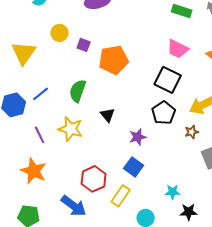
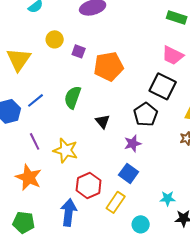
black pentagon: (164, 113) -> (146, 114), moved
yellow star: (71, 129) -> (66, 150), moved
blue arrow: (74, 206) -> (69, 212), turned -120

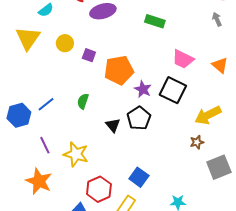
green rectangle: (177, 17) -> (155, 21), moved
yellow triangle: (19, 59) -> (28, 38), moved
green semicircle: (73, 97) -> (83, 101), size x0.7
black pentagon: (146, 114) -> (139, 118), moved
purple star: (133, 143) -> (143, 89), moved, turned -30

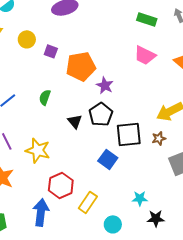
green rectangle: (155, 21) -> (147, 19), moved
black square: (173, 90) -> (129, 134), moved, turned -32
blue square: (139, 177) -> (108, 159), moved

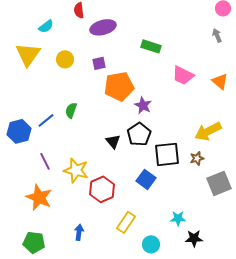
green rectangle: (147, 19) -> (151, 46), moved
purple square: (51, 51) -> (99, 63), moved, turned -32
green semicircle: (45, 97) -> (71, 110), moved
red hexagon: (61, 185) -> (102, 189), moved
blue arrow: (41, 212) -> (79, 232), size x0.6

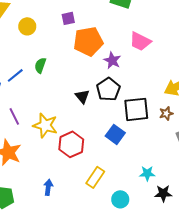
yellow circle: (65, 59) -> (27, 26), moved
pink trapezoid: (183, 75) -> (140, 41), moved

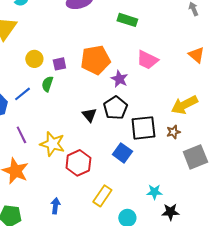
purple square: (68, 18) -> (59, 64), moved
yellow circle: (27, 26) -> (34, 59), moved

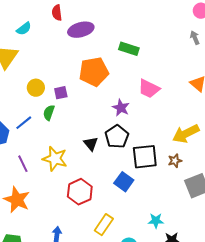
orange pentagon: (95, 60) -> (94, 72), moved
yellow star: (52, 144) -> (55, 159), moved

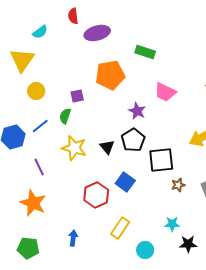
yellow circle: (36, 88) -> (36, 91), moved
yellow star: (55, 159) -> (74, 148), moved
brown star: (175, 161) -> (178, 185), moved
blue square: (124, 182) -> (125, 182), moved

